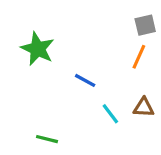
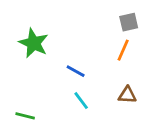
cyan line: (110, 114) -> (81, 101), moved
green line: (47, 139) -> (25, 116), moved

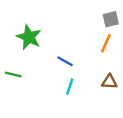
cyan line: (81, 101) -> (70, 87), turned 56
green line: (25, 116) -> (13, 75), moved

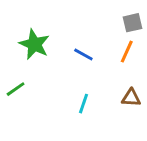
blue line: (65, 61) -> (83, 54), moved
green line: (13, 75) -> (16, 89), turned -49

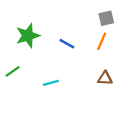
green star: (34, 44) -> (28, 36), turned 30
cyan line: (83, 104) -> (51, 83), moved, turned 56

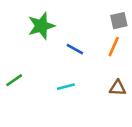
green star: (28, 36) -> (41, 26), moved
cyan line: (51, 83) -> (66, 87), moved

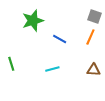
gray square: (119, 21) -> (95, 16), turned 32
green line: (14, 80) -> (11, 64), turned -72

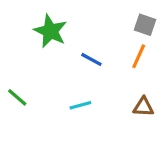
green star: (33, 21) -> (50, 31), turned -30
green line: (11, 64) -> (17, 97), turned -32

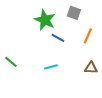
gray square: (145, 25) -> (74, 13), moved
green star: (50, 31) -> (45, 20), moved

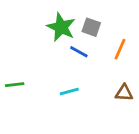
gray square: (74, 13) -> (91, 27), moved
green line: (11, 62) -> (15, 85), turned -48

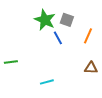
blue line: (79, 52) -> (58, 38), turned 32
cyan line: (69, 91) -> (47, 82), moved

